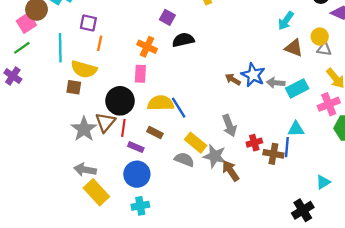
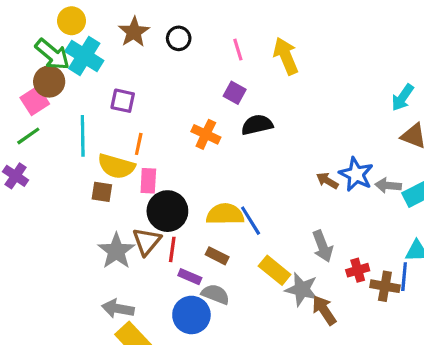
orange line: (100, 43) -> (139, 144), moved
pink rectangle: (140, 74) -> (148, 181), moved
gray semicircle: (184, 160) -> (215, 294), moved

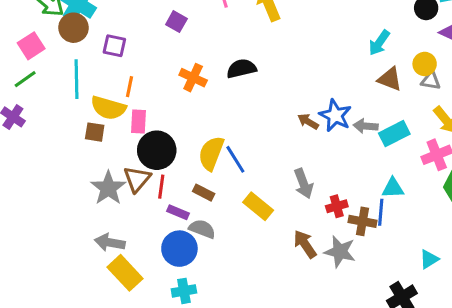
brown circle: (49, 82) -> (74, 28), moved
purple square: (235, 93) -> (176, 22), moved
yellow semicircle: (225, 214) -> (211, 153), turned -68
gray star: (302, 289) -> (340, 252), moved

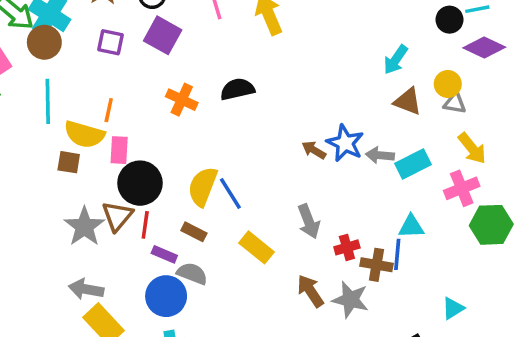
purple square: (176, 22) -> (163, 35), size x1.5
purple square: (114, 46) -> (110, 42), moved

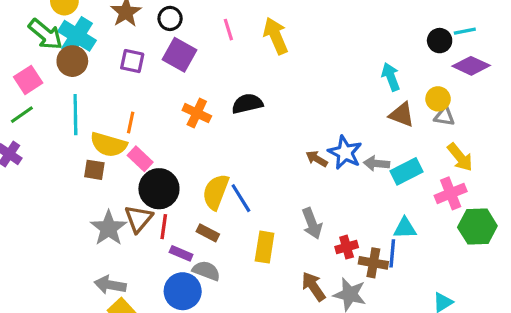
cyan arrow: (396, 60) -> (391, 77), turned 124
pink rectangle: (119, 150) -> (140, 159), turned -50
yellow rectangle: (256, 247) -> (265, 247), turned 60

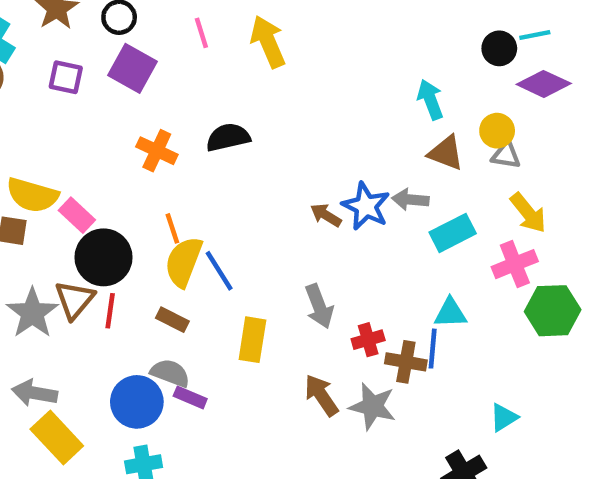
orange line: (131, 123) -> (172, 228), moved, turned -30
gray arrow: (377, 164) -> (410, 200), moved
purple rectangle: (181, 253) -> (190, 397), moved

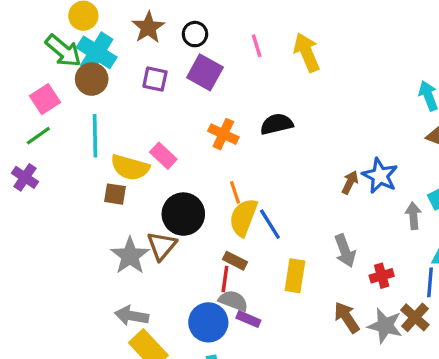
gray arrow: (410, 200) -> (413, 216), moved, turned 80
pink rectangle: (77, 215) -> (163, 156), moved
brown arrow: (326, 215) -> (350, 182), turned 85
red line: (110, 311) -> (225, 279), moved
brown cross: (406, 362) -> (415, 317), moved, turned 32

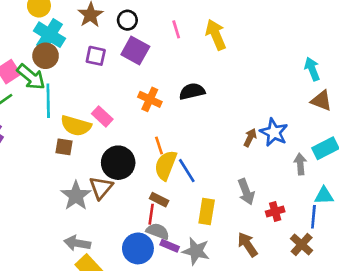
green arrow: (63, 51) -> (31, 77), moved
gray star: (385, 326) -> (196, 251), moved

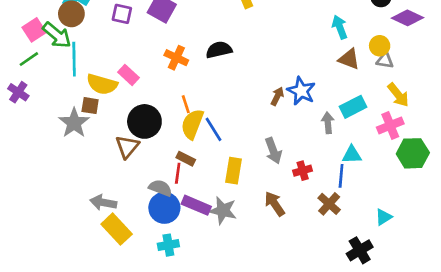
gray star: (76, 196) -> (74, 123), moved
gray semicircle: (158, 231) -> (160, 188), moved
purple rectangle: (170, 246) -> (196, 205), size x1.5

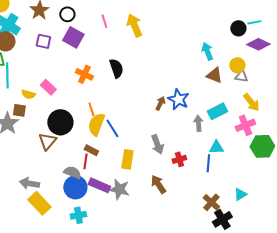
black semicircle: (219, 50) -> (116, 68), turned 84
yellow semicircle: (102, 84) -> (28, 94), size x0.6
brown cross: (329, 204) -> (211, 202), moved

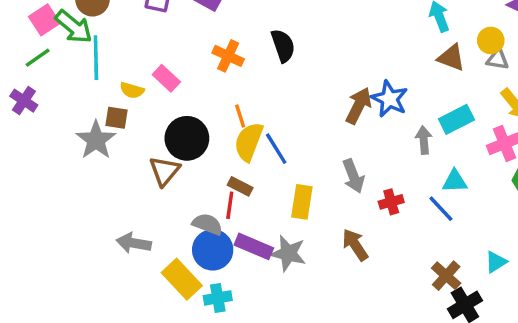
brown arrow: (160, 103) -> (359, 106), size x1.5
blue line: (208, 163) -> (441, 209), turned -48
yellow rectangle: (39, 203) -> (182, 279), moved

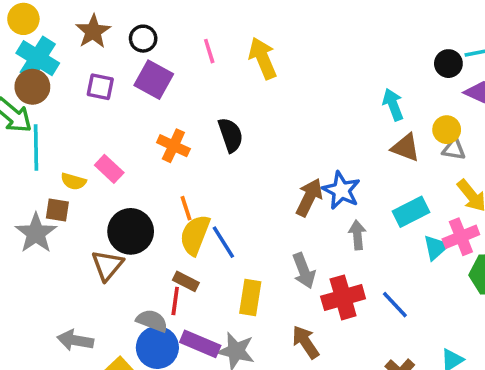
gray arrow: (424, 140) -> (357, 235), moved
cyan triangle: (455, 181) -> (436, 247), moved, turned -40
red cross: (391, 202) -> (343, 297), size x1.6

